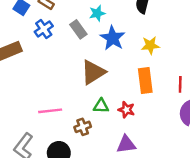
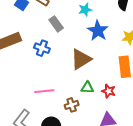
blue cross: (44, 29) -> (42, 48), moved, turned -35
gray rectangle: (78, 29) -> (56, 24), moved

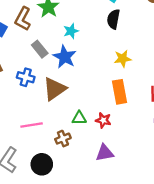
blue star: (98, 31) -> (65, 57), moved
brown triangle: (81, 59) -> (55, 89), moved

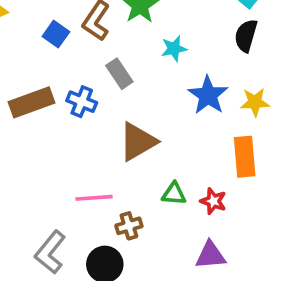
blue star: (65, 57) -> (208, 95), moved
blue cross: (26, 77) -> (82, 102), moved
brown cross: (63, 139) -> (129, 226), moved

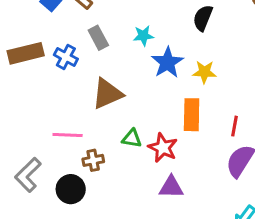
cyan star: (174, 49) -> (143, 36), moved
red star: (213, 201) -> (163, 148), size x1.4
purple triangle: (210, 255) -> (171, 187), moved

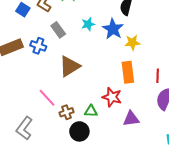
blue star: (167, 62) -> (113, 29), moved
pink line: (68, 135) -> (47, 98), turned 54
green triangle: (132, 138) -> (91, 111), moved
purple triangle: (171, 187) -> (131, 119), moved
black circle: (71, 189) -> (79, 131), moved

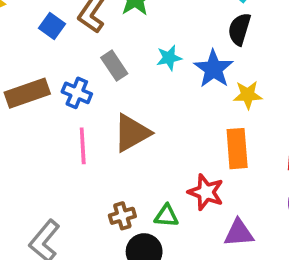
pink line: (47, 98) -> (83, 146), moved, turned 36

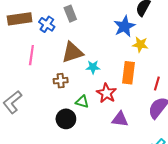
cyan star: (169, 58) -> (93, 67), moved
pink line: (83, 146) -> (31, 55), moved
brown cross: (122, 216) -> (61, 81), moved

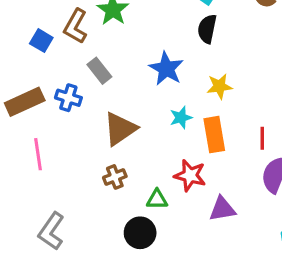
blue star: (124, 26) -> (166, 69), moved
pink line: (31, 55) -> (38, 154), moved
cyan star: (93, 67) -> (181, 118), moved

